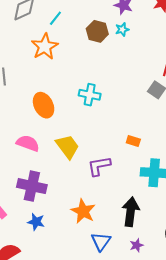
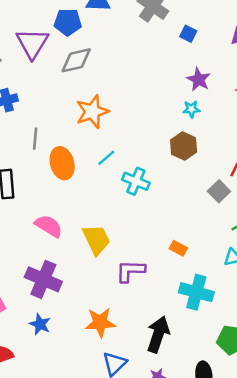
cyan line: (55, 18) -> (106, 158), moved
brown hexagon: (97, 31) -> (184, 146), moved
orange ellipse: (44, 105) -> (62, 163), moved
orange star: (83, 211) -> (100, 322), turned 30

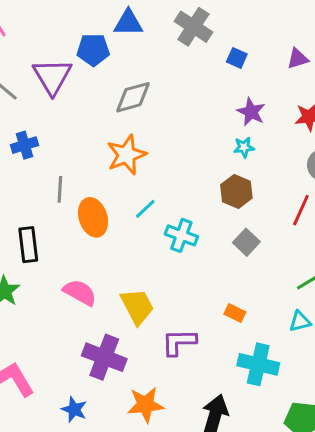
gray diamond: (76, 60) -> (133, 97), moved
gray square: (219, 191) -> (246, 242), moved
purple cross: (43, 279) -> (104, 357), moved

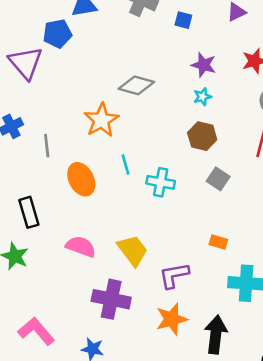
gray diamond: (133, 97) -> (136, 85), moved, turned 40
gray line: (60, 189) -> (47, 146), moved
cyan line: (145, 209) -> (125, 164), turned -54
orange star: (145, 405) -> (172, 319), moved

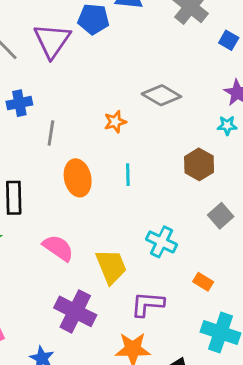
orange star: (101, 120) -> (115, 122), size x0.6
brown hexagon: (202, 136) -> (199, 164), moved
cyan cross: (161, 182) -> (162, 242), moved

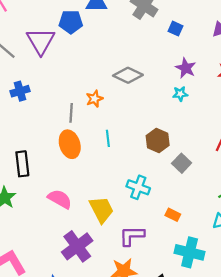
gray line: (51, 133) -> (71, 113), moved
brown hexagon: (199, 164) -> (158, 140), moved
purple cross: (75, 311) -> (77, 246), turned 32

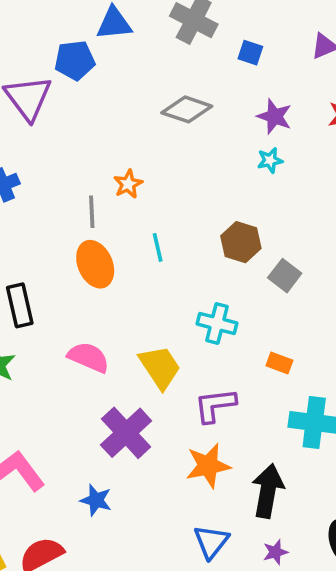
gray diamond: (128, 75) -> (187, 109), moved

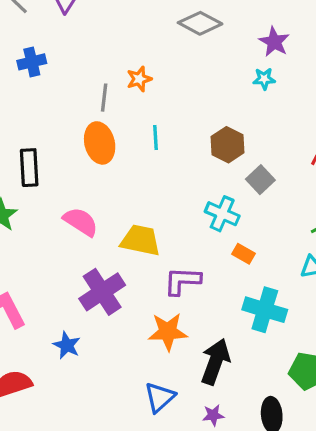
cyan cross: (217, 324) -> (222, 214), moved
yellow trapezoid: (160, 367) -> (140, 240), turned -54

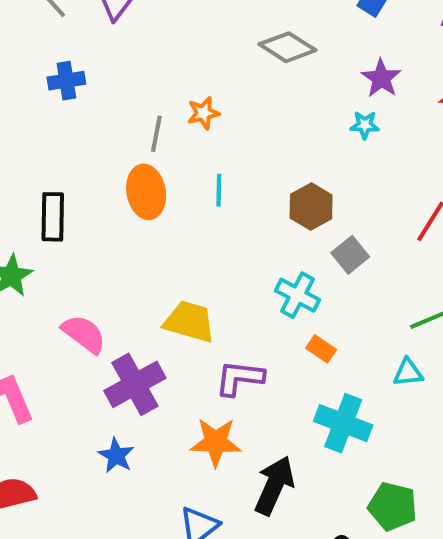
pink semicircle: (81, 222) -> (84, 334), moved
blue star: (67, 345) -> (116, 456), moved

